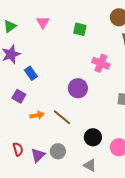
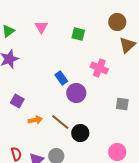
blue rectangle: (31, 73) -> (61, 78), moved
black circle: (93, 137) -> (80, 133), moved

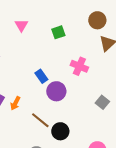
green square: (78, 34) -> (58, 32), turned -32
gray square: (122, 104) -> (102, 102), turned 32
orange arrow: (35, 120) -> (15, 103), moved, turned 128

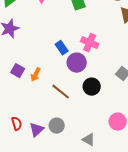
pink cross: (79, 66) -> (90, 43), moved
black circle: (60, 131) -> (92, 87), moved

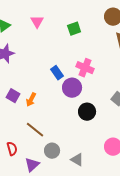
brown line: (61, 92) -> (35, 130), moved
purple triangle: (37, 130) -> (32, 165), moved
gray triangle: (89, 140) -> (77, 160), moved

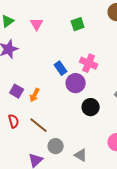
pink triangle: (37, 22) -> (37, 24), moved
red semicircle: (12, 149) -> (14, 121), moved

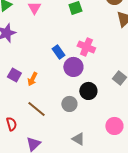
red semicircle: (14, 121) -> (11, 124), moved
gray circle: (56, 146) -> (69, 104), moved

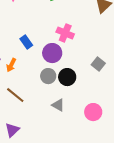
blue rectangle: (58, 52) -> (26, 42), moved
gray circle: (69, 104) -> (48, 76), moved
gray triangle: (78, 139) -> (58, 105), moved

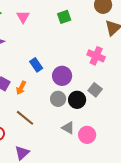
pink cross: (65, 33) -> (96, 56), moved
gray square: (98, 64) -> (95, 90), moved
pink circle: (93, 112) -> (87, 135), moved

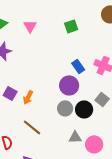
blue rectangle: (36, 65) -> (78, 66), moved
gray triangle: (68, 128) -> (75, 137), turned -32

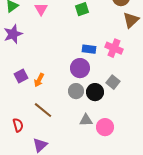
blue rectangle: (78, 66) -> (89, 49), turned -48
purple square: (10, 93) -> (21, 76), turned 32

